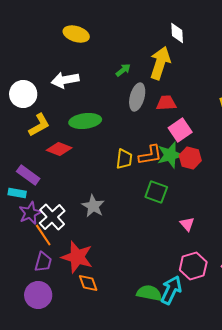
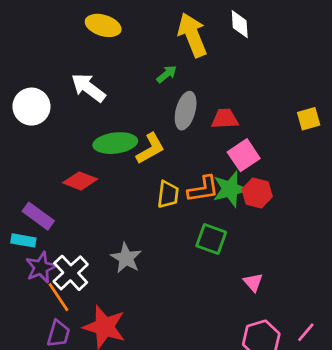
yellow arrow: (160, 63) -> (192, 35), moved, turned -40
white arrow: (65, 80) -> (88, 88), turned 48
yellow L-shape: (39, 125) -> (150, 148), moved

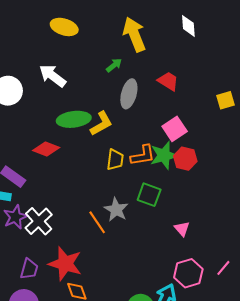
white diamond: (240, 24) -> (188, 26), moved
red trapezoid: (225, 119) -> (168, 81), moved, turned 35
gray star: (126, 258) -> (116, 210), moved
orange line: (59, 297) -> (97, 222), moved

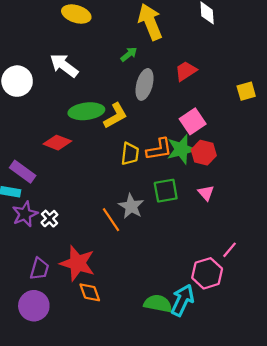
red trapezoid: (168, 81) -> (186, 71), turned -65
green square: (149, 195) -> (166, 191), turned -30
white cross: (39, 221) -> (49, 219), size x0.6
pink triangle: (182, 229) -> (206, 193), moved
pink line: (223, 268) -> (229, 250), moved

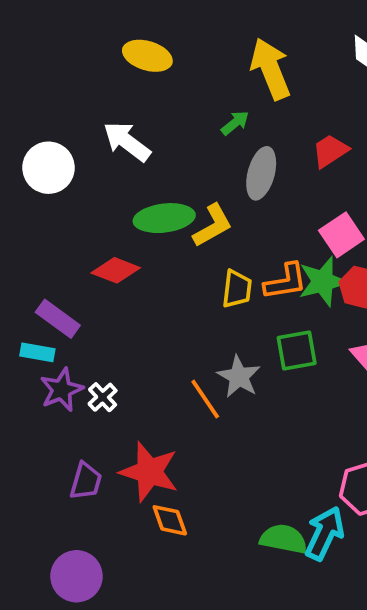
purple circle: (34, 306) -> (76, 576), moved

